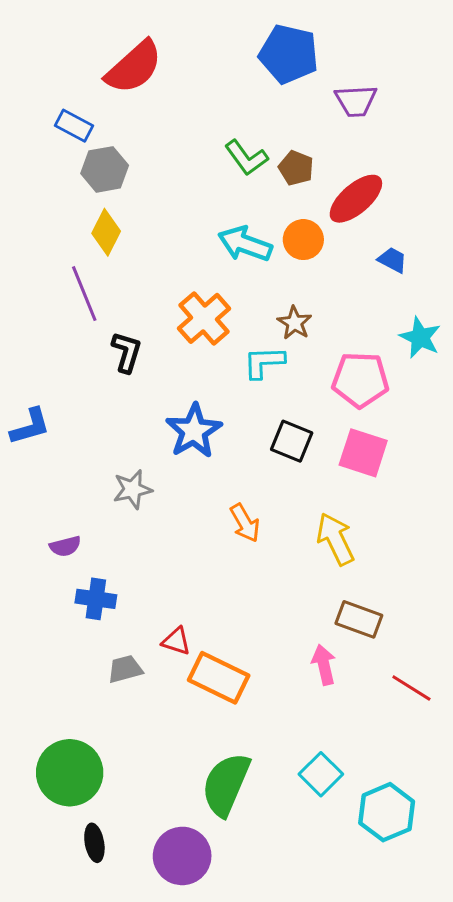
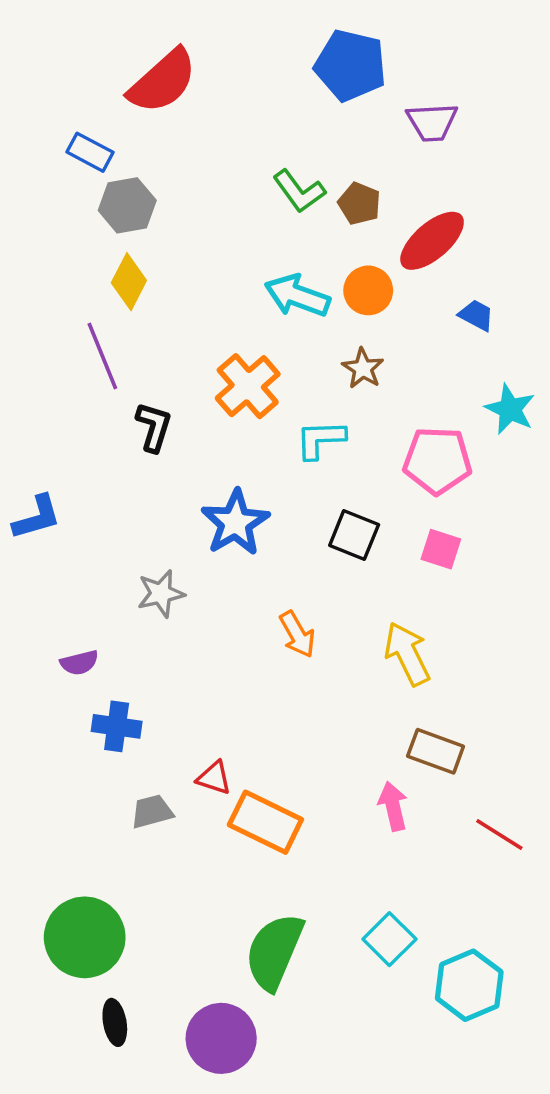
brown star: (295, 323) -> (363, 368), moved
pink square: (363, 453) -> (441, 549), size x0.7

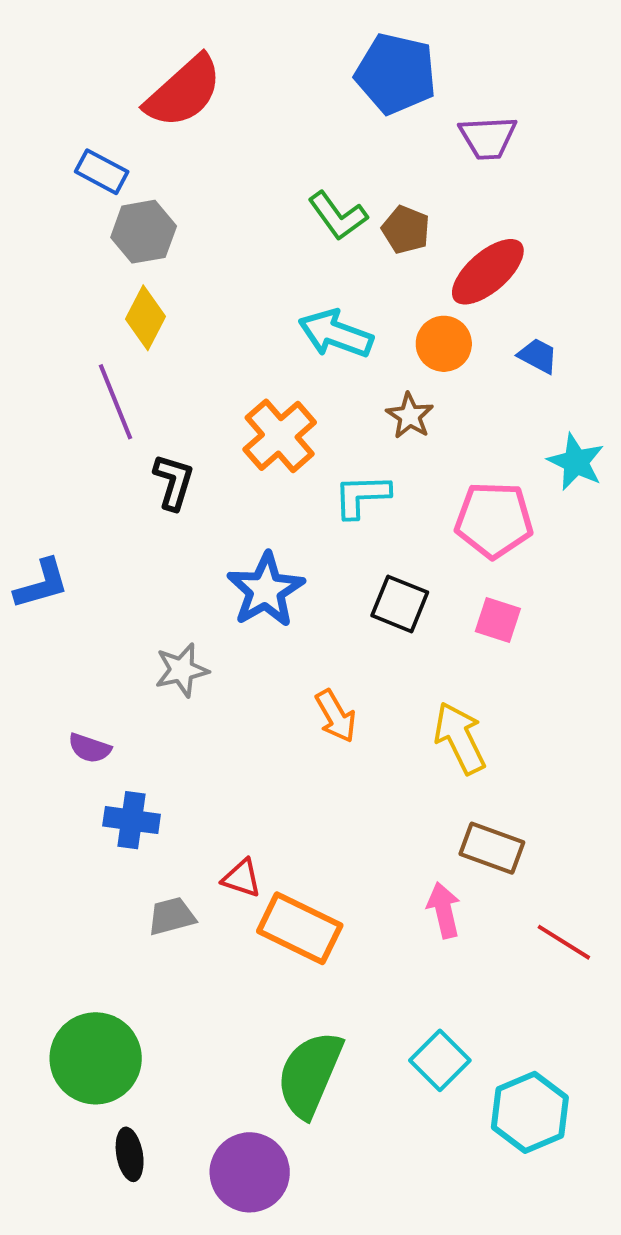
orange circle: (368, 290) -> (444, 344), moved
purple semicircle: (79, 663) -> (90, 748), turned 33

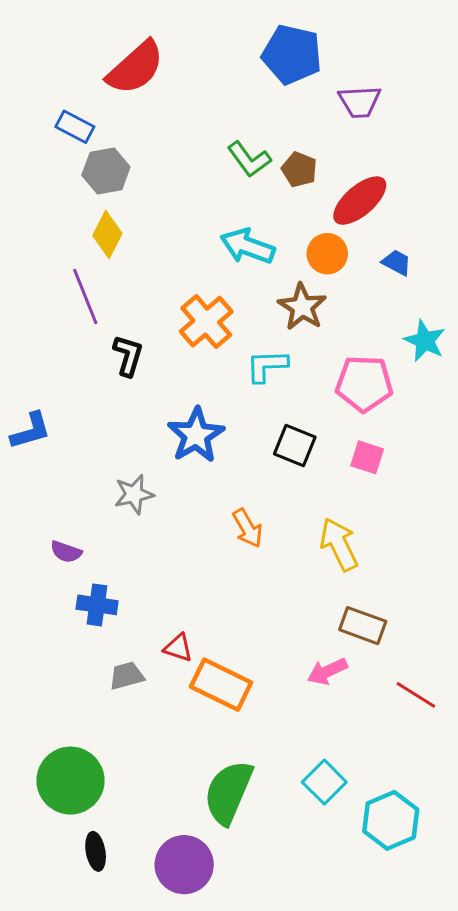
brown star: (410, 416) -> (302, 307), size x1.4
pink arrow: (444, 910) -> (327, 671), turned -102

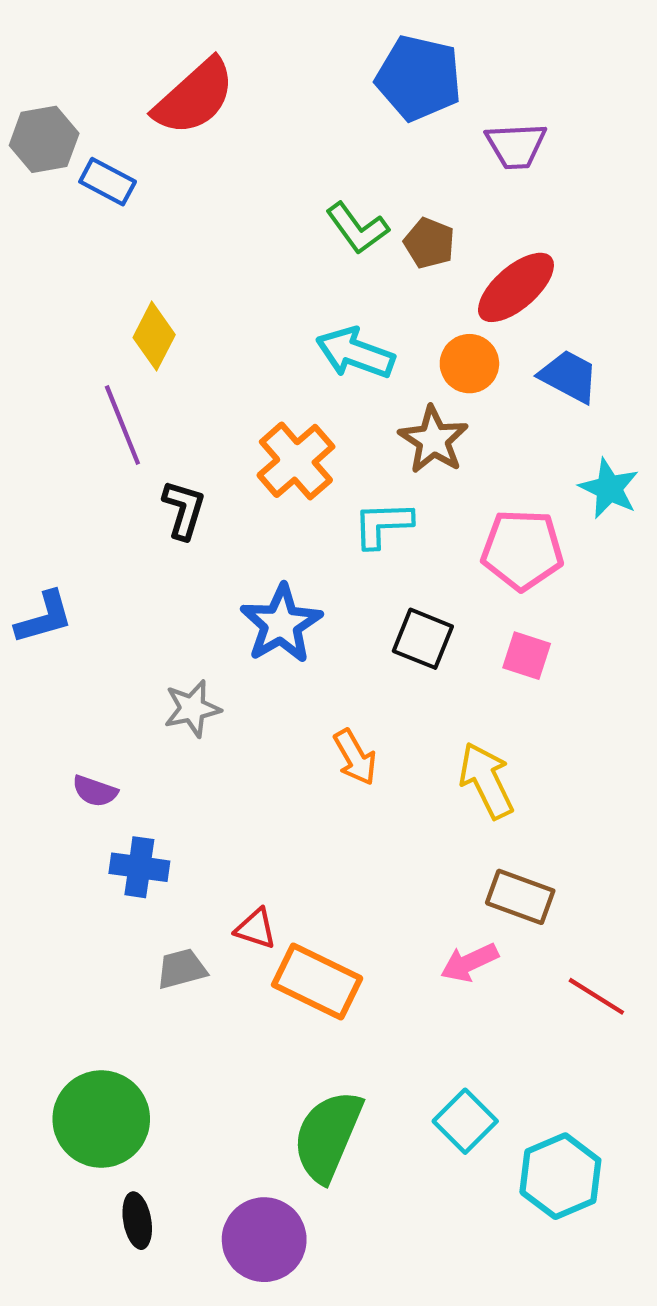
gray hexagon: (106, 171) -> (44, 139), moved
blue trapezoid: (397, 263) -> (569, 376), size x1.4

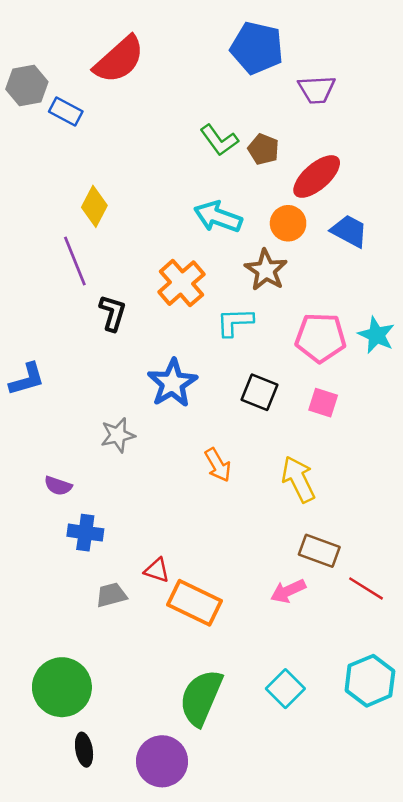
cyan star: (609, 488) -> (376, 335), moved
red line: (596, 996) -> (366, 588), moved
cyan hexagon: (560, 1176) -> (370, 681), moved

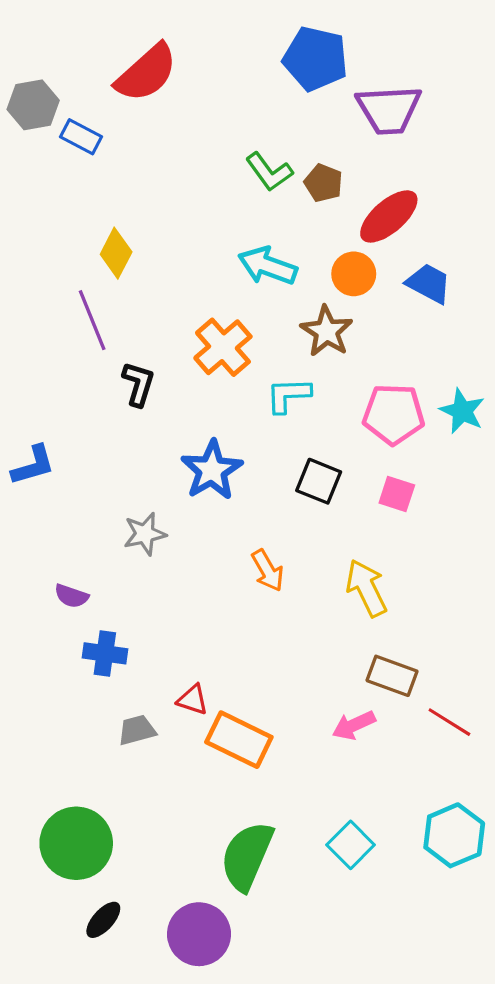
purple trapezoid: (317, 89) -> (389, 110), size x1.4
black ellipse: (84, 750) -> (103, 920), turned 52

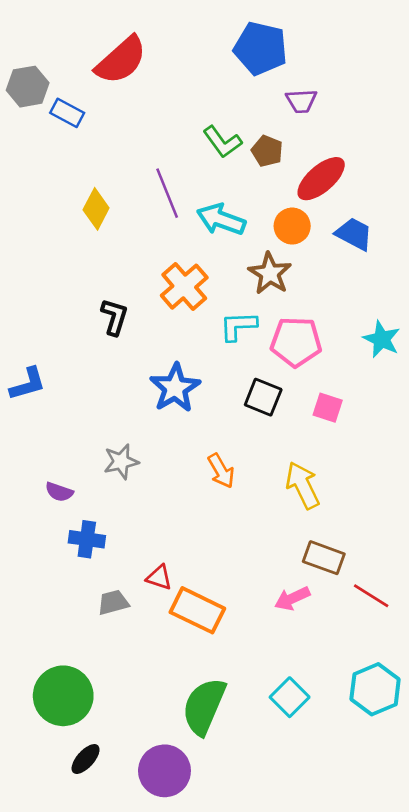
purple trapezoid: (389, 110) -> (301, 101), moved, size x0.6
purple line: (92, 320) -> (167, 193), moved
pink pentagon: (394, 414) -> (296, 342), moved
gray star: (145, 534) -> (121, 462), moved

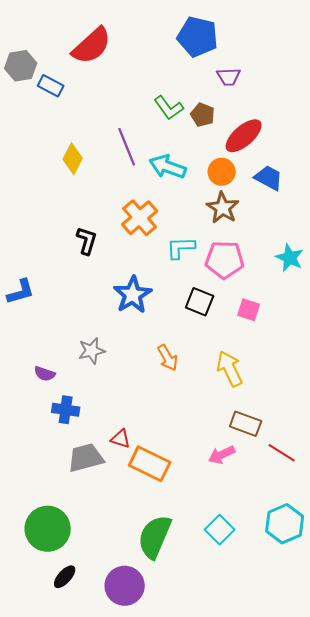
brown star: (270, 273) -> (223, 208), moved
gray trapezoid: (113, 602) -> (86, 458), size x1.5

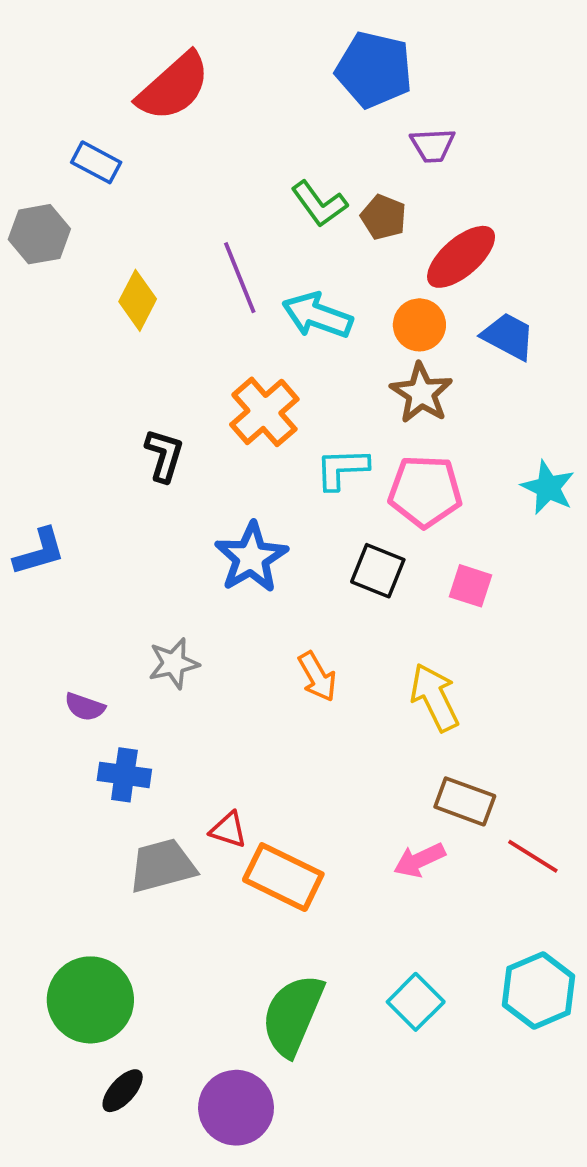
gray hexagon: (21, 66) -> (39, 234), moved

